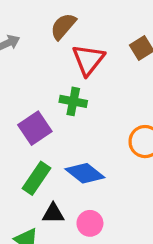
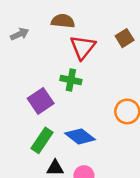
brown semicircle: (63, 26) -> (63, 21), turned 55

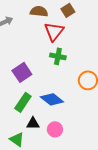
brown square: (125, 38) -> (68, 10), moved
green cross: (71, 80) -> (58, 56), moved

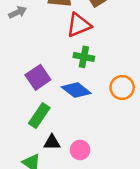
red triangle: (54, 31) -> (79, 25), turned 30
blue diamond: (52, 99) -> (76, 90), moved

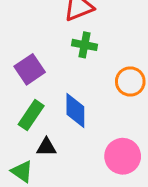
blue diamond: (76, 90) -> (75, 110), moved, turned 52
pink circle: (80, 150) -> (123, 156), moved, size x1.5

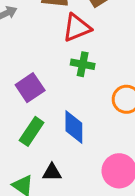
black triangle: (46, 147) -> (52, 172), moved

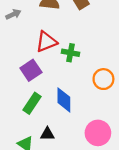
red triangle: (77, 28) -> (46, 42), moved

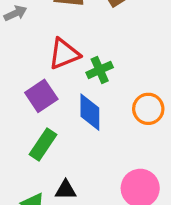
green cross: (70, 53) -> (100, 70), turned -35
blue diamond: (64, 100) -> (90, 112), moved

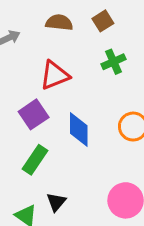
green cross: (100, 70) -> (113, 62), moved
black triangle: (66, 190) -> (56, 202), turned -50

